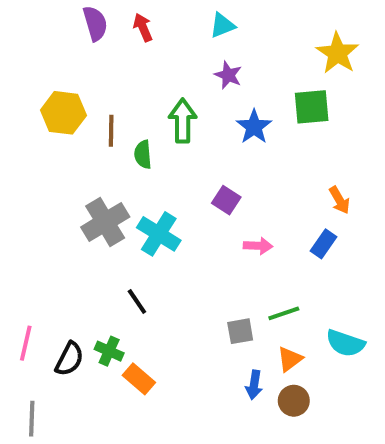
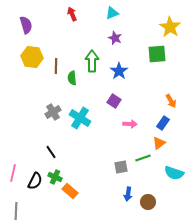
purple semicircle: (95, 23) -> (26, 25), moved
blue star: (254, 127) -> (119, 71), moved
gray cross: (105, 222) -> (53, 112), size x0.7
black line: (137, 301) -> (51, 152), moved
orange triangle: (290, 359) -> (159, 143), moved

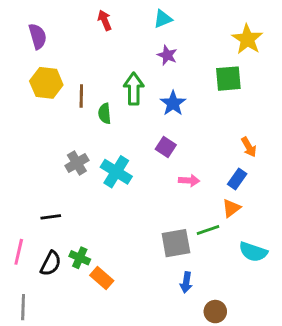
black line: (51, 152) -> (51, 217), moved, turned -64
gray square: (121, 167) -> (176, 243), size x1.5
brown circle: (148, 202) -> (215, 312), moved

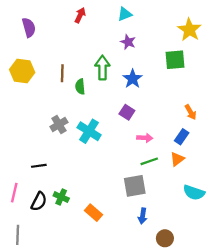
red arrow: (105, 20) -> (80, 15), turned 48
yellow hexagon: (46, 83) -> (22, 71), moved
green line: (208, 230) -> (149, 161), moved
orange rectangle: (102, 278) -> (93, 213), moved

